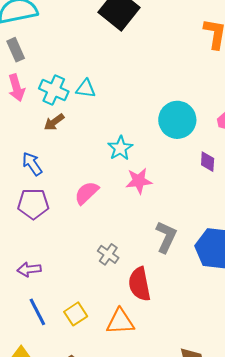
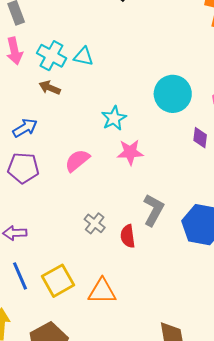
brown arrow: (54, 122) -> (50, 88), turned 55
blue arrow: (32, 164) -> (25, 128), turned 90
red semicircle: (140, 284) -> (128, 236), moved, size x0.7
yellow square: (76, 314) -> (58, 281), size x1.4

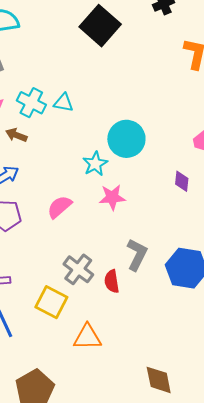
brown arrow: (50, 88) -> (16, 135), moved
cyan circle: (173, 94) -> (126, 139), moved
gray cross: (95, 223) -> (78, 269), size x1.4
yellow square: (58, 281) -> (51, 302), moved, turned -32

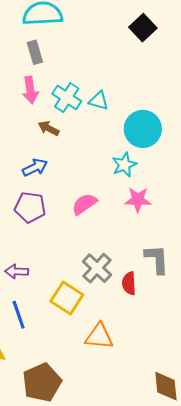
black square: (100, 26) -> (143, 28), size x0.7
cyan circle: (126, 139) -> (143, 129), moved
gray L-shape: (137, 255) -> (157, 259), turned -36

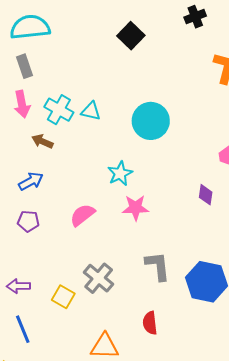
cyan circle: (143, 129) -> (151, 121), moved
purple pentagon: (30, 207) -> (28, 221), size x0.7
red semicircle: (129, 283) -> (150, 323), moved
yellow square: (67, 298) -> (63, 297), moved, size x0.7

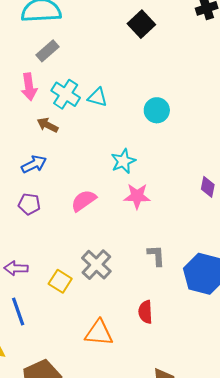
gray rectangle: (24, 66) -> (47, 51), moved, turned 65
cyan circle: (151, 121) -> (157, 110), size x0.7
gray L-shape: (158, 266) -> (156, 256), size x0.7

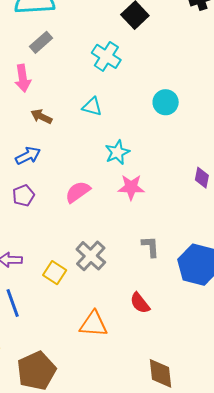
cyan cross: (66, 94) -> (106, 56), moved
cyan triangle: (97, 97) -> (92, 107), moved
cyan circle: (157, 110) -> (166, 102), moved
purple pentagon: (29, 204) -> (23, 195), turned -30
red semicircle: (145, 312) -> (140, 303), turned -35

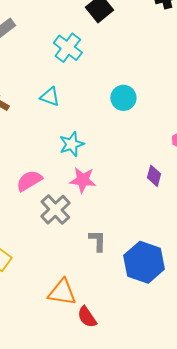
gray cross: (91, 256) -> (55, 210), moved
red semicircle: (140, 303) -> (87, 317), moved
orange triangle: (93, 324) -> (62, 292), moved

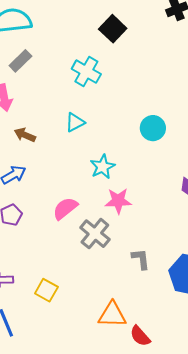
cyan triangle: (50, 97) -> (75, 122), turned -40
cyan circle: (123, 98) -> (153, 128), moved

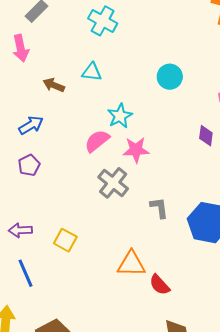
cyan triangle: (75, 122) -> (92, 72), turned 35
brown arrow: (25, 135) -> (54, 85), moved
pink semicircle: (65, 208) -> (97, 141), moved

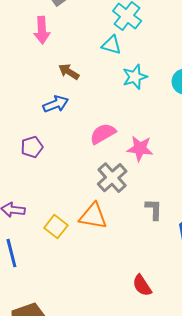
cyan triangle: (92, 72) -> (111, 45), moved
cyan star: (120, 116) -> (135, 77), moved
blue arrow: (31, 125) -> (56, 104), moved
orange triangle: (131, 264) -> (93, 216), moved

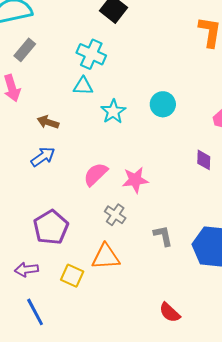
purple pentagon: (32, 147) -> (51, 227), moved, size x1.6
gray cross: (112, 178) -> (115, 215), size x0.7

